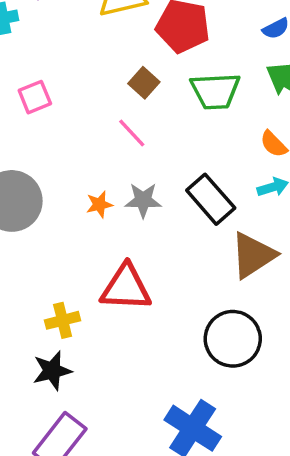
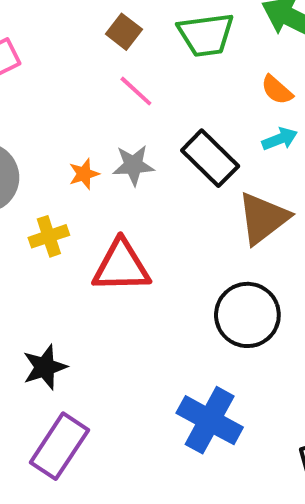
pink line: (132, 133) -> (136, 91), moved
yellow cross: (63, 320) -> (49, 236), moved

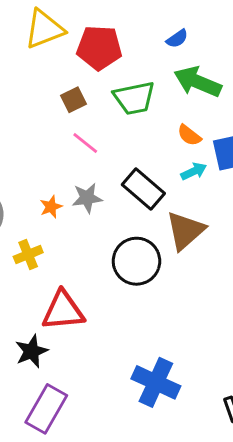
brown square: (124, 32) -> (74, 100), turned 30
red triangle: (121, 266) -> (63, 311), moved
black circle: (247, 315) -> (136, 261), moved

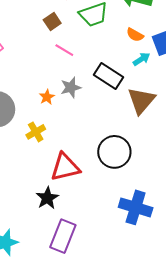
black circle: (136, 261) -> (114, 152), moved

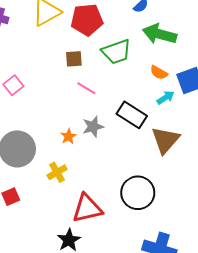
brown square: (52, 21) -> (74, 59), turned 30

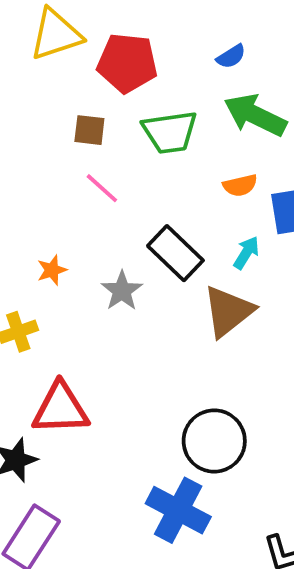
orange semicircle: (159, 73) -> (240, 185), turned -54
cyan arrow: (166, 98) -> (246, 253), moved, turned -36
gray star: (93, 127) -> (122, 291), moved, turned -30
black circle: (138, 193) -> (214, 441), moved

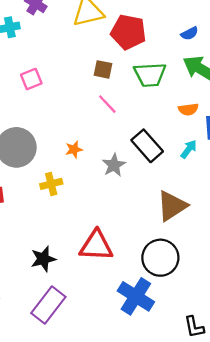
brown triangle: (228, 311) -> (172, 206), moved
red triangle: (60, 409) -> (96, 246), moved

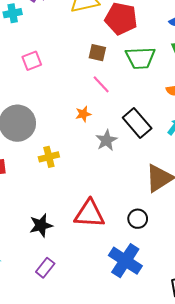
orange star: (74, 150) -> (83, 114), moved
black circle: (160, 258) -> (138, 219), moved, size x0.6
purple rectangle: (48, 305) -> (45, 268), size x0.6

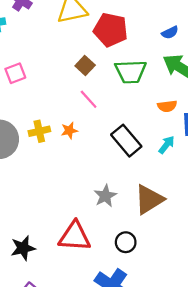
brown square: (97, 53) -> (85, 66), turned 30
gray star: (106, 140) -> (105, 196), moved
yellow cross: (49, 157) -> (39, 131), moved

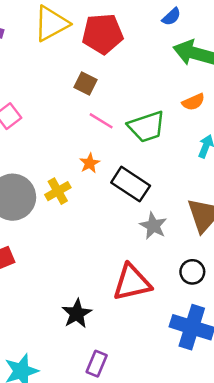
green trapezoid: (131, 72) -> (147, 127), moved
yellow cross: (39, 131) -> (58, 191), moved
black rectangle: (126, 141) -> (131, 184), moved

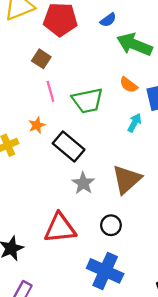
blue semicircle: (171, 17) -> (108, 20), moved
orange semicircle: (193, 102) -> (129, 85), turned 54
pink line: (101, 121) -> (50, 91), turned 36

